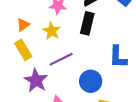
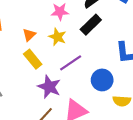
black rectangle: (87, 23) -> (91, 25), turned 40

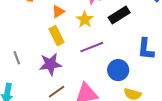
purple star: (49, 87) -> (50, 64), moved, turned 30

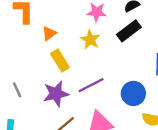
orange triangle: (58, 12) -> (49, 33), moved
purple line: (92, 47) -> (91, 85), moved

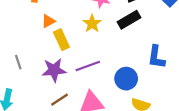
orange triangle: (49, 33) -> (48, 21), moved

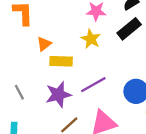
yellow rectangle: (61, 40) -> (61, 61), turned -54

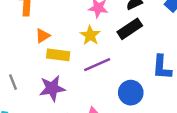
purple line: (93, 85) -> (97, 65), moved

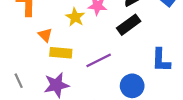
yellow star: (90, 35) -> (75, 17), moved
orange triangle: (43, 36) -> (45, 35), turned -40

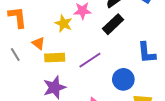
gray line: (19, 81) -> (15, 55), moved

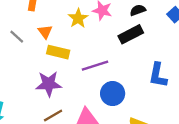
gray line: (15, 55) -> (17, 37), turned -32
blue circle: (123, 79) -> (113, 94), moved

